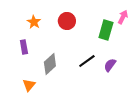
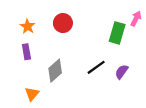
red circle: (67, 21) -> (63, 23), moved
orange star: (34, 22) -> (28, 26), moved

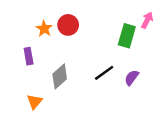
orange star: (28, 26) -> (44, 29), moved

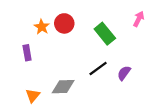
green rectangle: (127, 36) -> (105, 34), moved, turned -55
gray diamond: (60, 76) -> (63, 87), moved, turned 40

